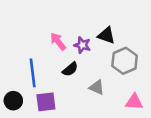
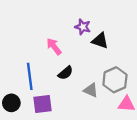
purple star: (82, 45) -> (83, 27), moved
gray hexagon: (125, 61) -> (115, 80), moved

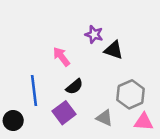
gray triangle: (91, 90) -> (104, 118), moved
purple square: (42, 104) -> (64, 113), moved, turned -30

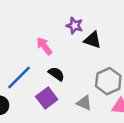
black semicircle: (74, 87) -> (56, 74), turned -105
blue line: (34, 90) -> (19, 77), turned 52

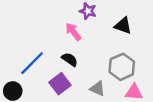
black triangle: (93, 40) -> (123, 26), moved
pink arrow: (44, 46) -> (73, 32), moved

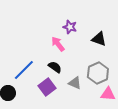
gray triangle: (98, 89) -> (75, 83), moved

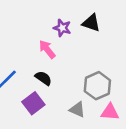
black triangle: (99, 39) -> (91, 23), moved
gray triangle: (75, 83) -> (77, 110), moved

